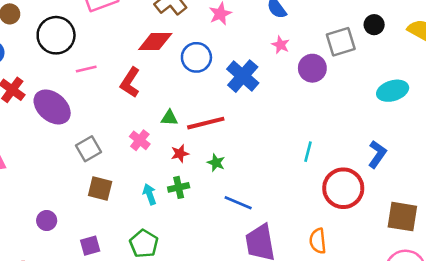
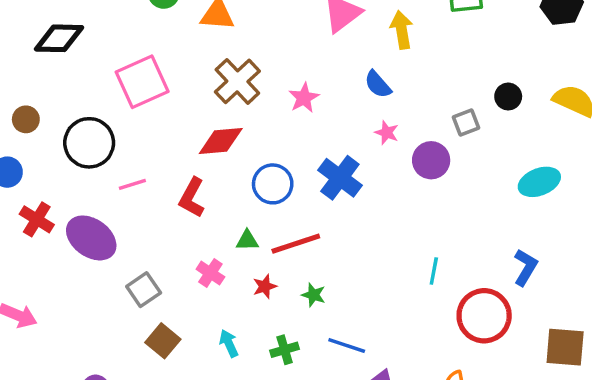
gray square: (341, 42) -> (466, 122), size x0.7
blue circle: (196, 57) -> (273, 184), moved
green cross: (179, 187) -> (285, 350), moved
brown square: (100, 188) -> (163, 341), turned 30

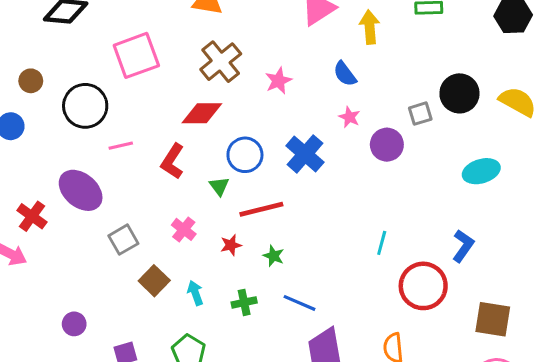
black circle: (508, 97) -> (459, 93), size x1.6
red cross: (37, 219) -> (32, 216), moved
green triangle: (247, 240) -> (219, 186), moved, turned 50
brown square: (163, 341) -> (154, 281), moved

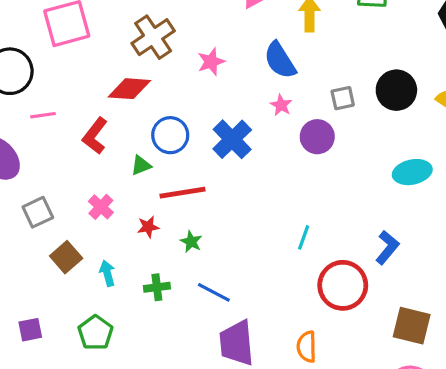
blue semicircle: (345, 74) -> (280, 60), size x1.4
gray square: (420, 114) -> (343, 98), moved
green triangle: (219, 186) -> (141, 165), turned 40

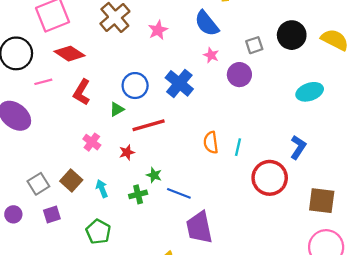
red diamond: (129, 89) -> (69, 54), moved, turned 36
gray square: (38, 212) -> (38, 184), moved
green star: (191, 242) -> (154, 175), moved
purple square: (30, 330) -> (52, 214), moved
orange semicircle: (307, 347) -> (211, 142), moved

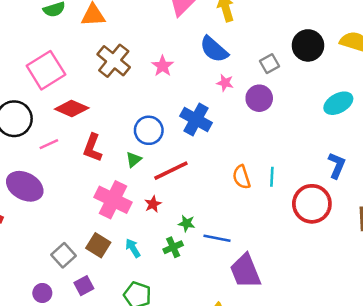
pink cross: (92, 142) -> (113, 200), size x1.8

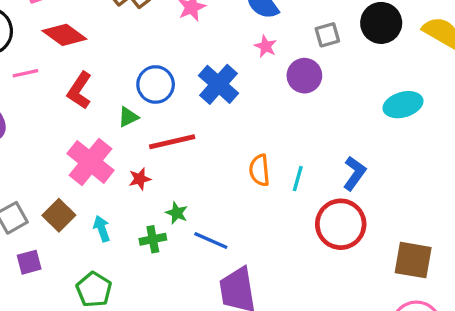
blue L-shape: (337, 165) -> (354, 173), moved

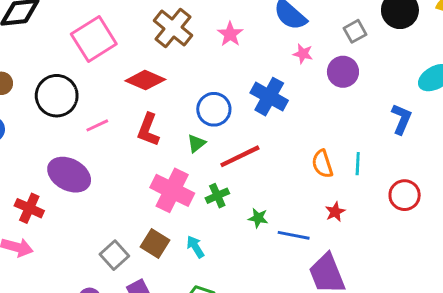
red diamond: (64, 35) -> (145, 80), moved
blue L-shape: (354, 173) -> (401, 119), moved
red star: (140, 179) -> (335, 212), moved
red circle: (341, 224) -> (405, 195), size x0.7
green cross: (153, 239) -> (217, 196), moved

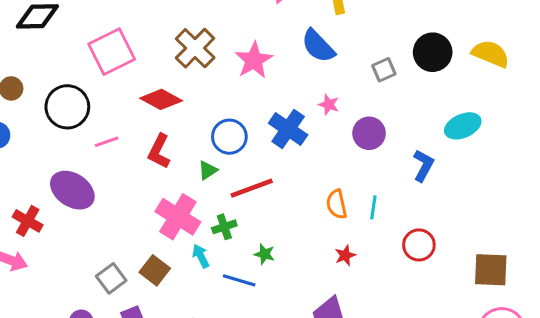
pink star: (230, 34) -> (254, 60), size x1.4
pink star: (303, 54) -> (329, 105), moved
purple circle: (343, 72) -> (369, 133), moved
blue line: (294, 235) -> (239, 280), moved
cyan arrow: (195, 247) -> (201, 256), moved

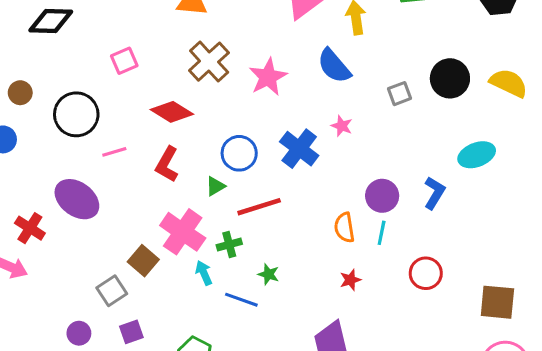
pink square: (112, 52) -> (124, 61), size x0.6
purple circle: (369, 133) -> (382, 196), moved
brown square: (155, 270) -> (143, 261), moved

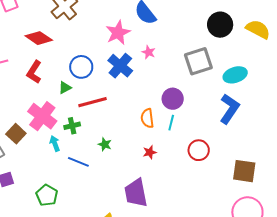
pink star: (268, 77) -> (118, 33), moved
gray square: (399, 94) -> (198, 61), moved, size x1.8
blue L-shape: (434, 193) -> (229, 109), moved, size x1.4
green star: (269, 274) -> (105, 144), moved

